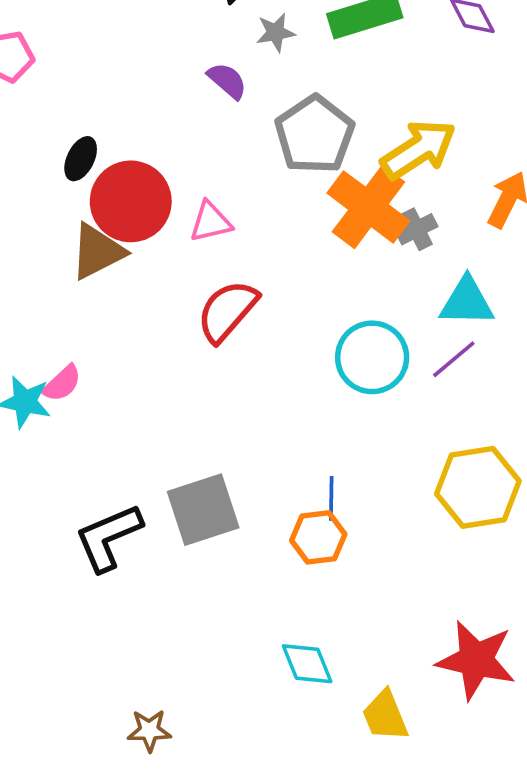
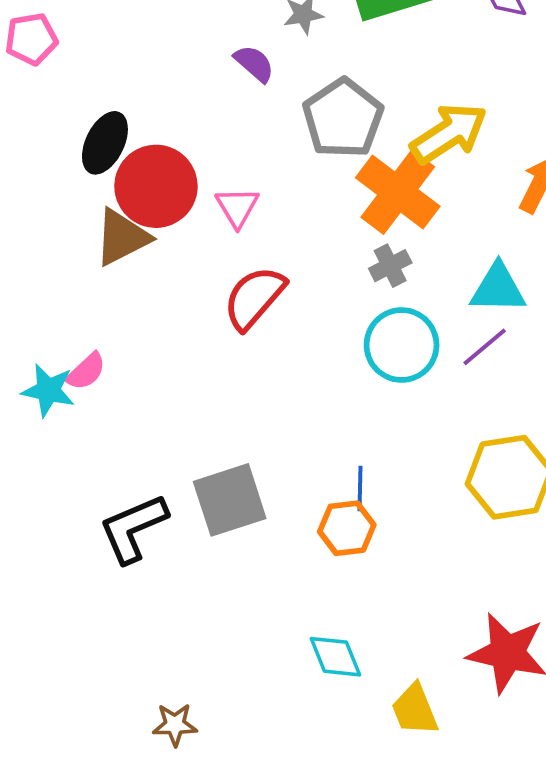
black ellipse: (81, 159) -> (105, 143), size x1.4
pink triangle: (211, 222) -> (237, 207), turned -48
gray cross: (417, 229) -> (390, 266), moved

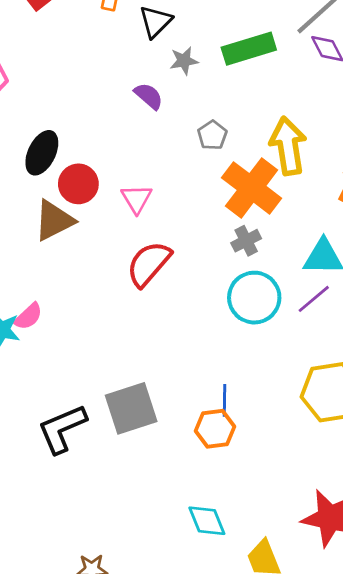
gray pentagon: (343, 118) -> (212, 135), size x0.5
yellow arrow: (449, 133) -> (288, 146), turned -66
red circle: (156, 186) -> (78, 184), size x0.7

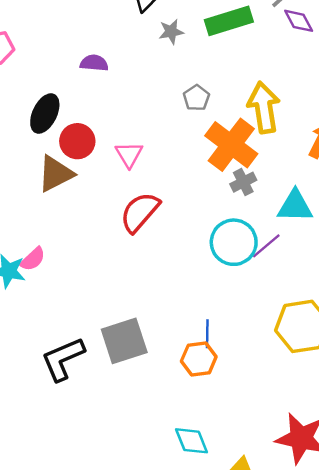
purple semicircle: (149, 96) -> (94, 63), moved, turned -36
gray cross: (246, 241) -> (243, 182), moved
purple line: (314, 299) -> (266, 246), moved

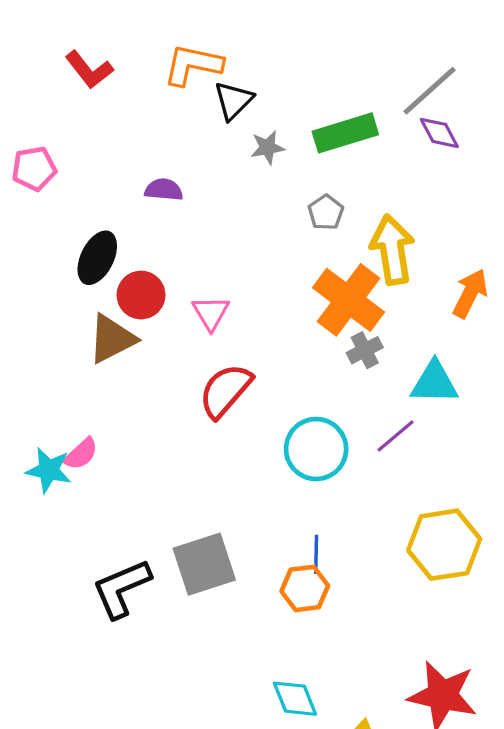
gray pentagon: (196, 98) -> (326, 212), moved
cyan circle: (234, 242) -> (316, 449), moved

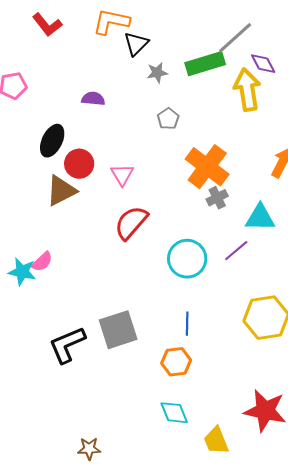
gray line: (430, 91) -> (235, 38), moved
gray pentagon: (326, 212) -> (168, 119), moved
yellow arrow: (392, 250) -> (247, 90), moved
orange hexagon: (305, 588) -> (176, 362), moved

